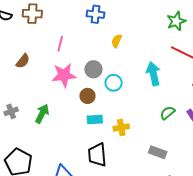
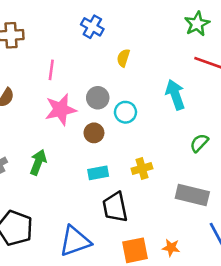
blue cross: (96, 14) -> (92, 27), turned 30
cyan rectangle: (95, 120) -> (98, 173), moved
gray rectangle: (158, 152) -> (192, 195), size x1.4

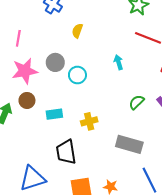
cyan arrow: (175, 95) -> (119, 62), size x0.6
brown circle: (94, 133) -> (27, 100), moved
cyan rectangle: (98, 173) -> (54, 114), moved

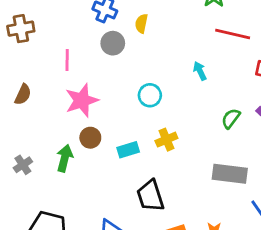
yellow semicircle: (77, 31) -> (141, 24), moved
gray circle: (55, 62) -> (113, 43), moved
yellow cross: (89, 121) -> (166, 140), moved

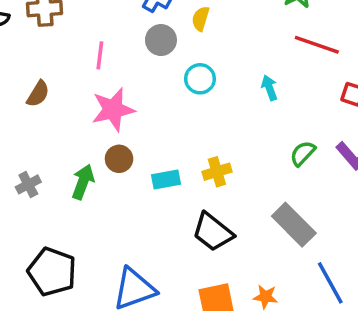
cyan circle: (150, 95) -> (200, 79), moved
gray rectangle: (230, 174) -> (294, 225), turned 32
black trapezoid: (150, 196) -> (213, 232), moved, turned -40

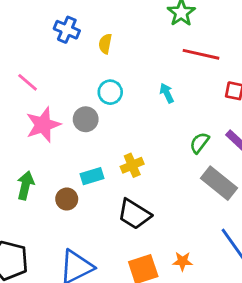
gray circle: (161, 40) -> (86, 119), moved
pink line: (100, 55) -> (28, 82), turned -50
brown circle: (119, 159) -> (67, 199), moved
gray rectangle: (294, 225) -> (219, 183), moved

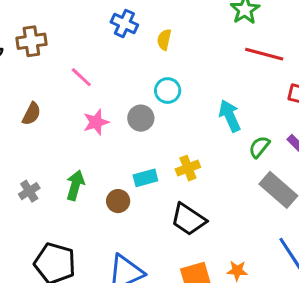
cyan arrow: (167, 93) -> (230, 116), moved, size x1.5
pink star: (43, 125) -> (96, 122), size x0.7

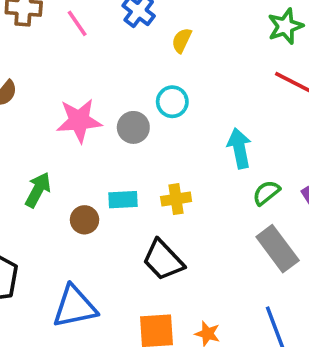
pink line: (81, 77) -> (77, 23), moved
pink star: (96, 122) -> (79, 121), size x1.4

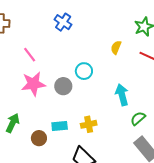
pink line: (77, 23) -> (30, 55), moved
yellow semicircle: (182, 40) -> (116, 47), moved

